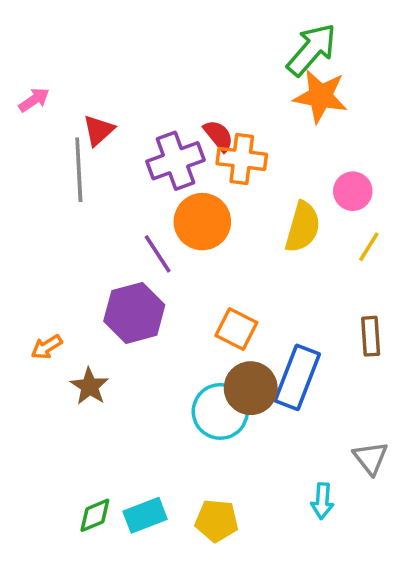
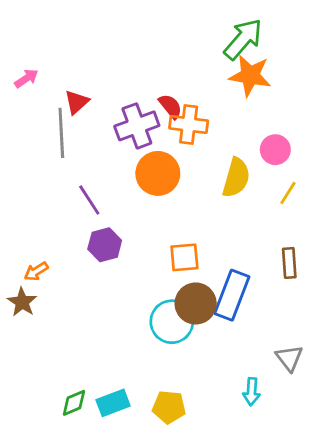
purple line: (158, 254) -> (89, 200), moved
purple hexagon: (134, 313) -> (105, 245), size x0.7
orange square: (236, 329) -> (184, 257), turned -32
brown star: (90, 386) -> (22, 302), moved

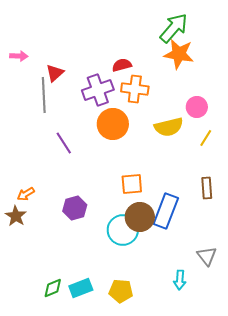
pink arrow: (26, 78) -> (19, 56), turned 36
red semicircle: (170, 106) -> (122, 65), moved, turned -66
yellow semicircle: (236, 178) -> (169, 127), turned 60
purple hexagon: (105, 245) -> (75, 208), moved

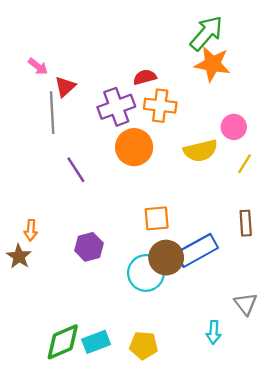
pink arrow: (19, 56) -> (38, 66), moved, turned 36
orange arrow: (26, 194) -> (31, 230), turned -54
blue rectangle: (166, 211) -> (197, 250), turned 40
green diamond: (53, 288) -> (63, 342), size x1.6

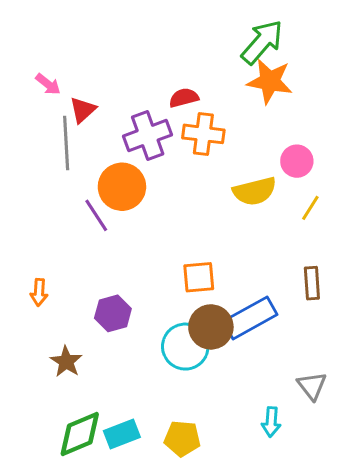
orange circle: (134, 147) -> (122, 187), moved
brown star: (19, 256) -> (66, 362), moved

